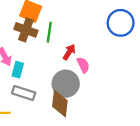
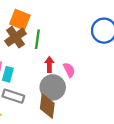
brown cross: (26, 30) -> (16, 37), turned 35
red arrow: (69, 52) -> (49, 64), moved, turned -32

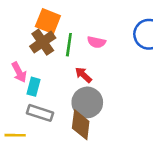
red arrow: (49, 64) -> (83, 75), turned -48
pink semicircle: (69, 70) -> (96, 42), moved, turned 128

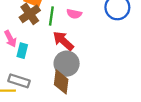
red arrow: (83, 75) -> (63, 41), size x1.5
gray rectangle: (40, 113) -> (19, 81), moved

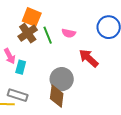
green line: (51, 16) -> (48, 35), turned -30
red arrow: (63, 41) -> (89, 58), moved

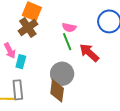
green line: (48, 35) -> (67, 42), moved
gray rectangle: (18, 95) -> (18, 90), turned 66

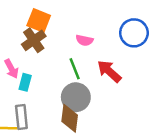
green line: (67, 42) -> (75, 69), moved

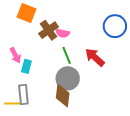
orange square: (39, 21) -> (26, 13), moved
brown cross: (34, 40) -> (49, 30), moved
pink semicircle: (84, 40) -> (63, 33), moved

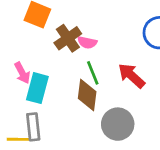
cyan rectangle: (26, 66) -> (37, 88), size x1.5
gray circle: (68, 78) -> (118, 124), moved
brown diamond: (63, 96) -> (87, 95), moved

